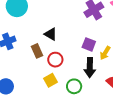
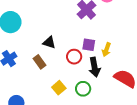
red circle: (55, 60) -> (74, 57), moved

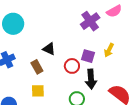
yellow arrow: (106, 50) -> (109, 50), moved
yellow square: (59, 88) -> (38, 91), moved, turned 32

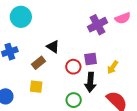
yellow arrow: (109, 50) -> (113, 67), moved
purple square: (88, 56) -> (91, 59), turned -32
brown rectangle: (37, 67) -> (39, 63), turned 72

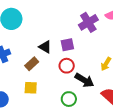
purple square: (91, 59) -> (67, 45), moved
black arrow: (90, 82) -> (84, 80), turned -60

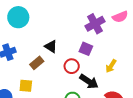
purple square: (67, 45) -> (86, 49), moved, turned 32
yellow square: (31, 88) -> (26, 86), moved

